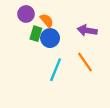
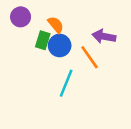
purple circle: (26, 14) -> (21, 17), moved
orange line: (85, 62) -> (90, 57), moved

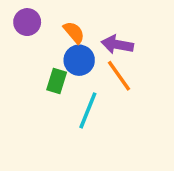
purple arrow: (104, 36) -> (117, 45), moved
green rectangle: (43, 40) -> (57, 81), moved

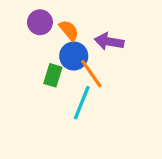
purple circle: (27, 22) -> (40, 22), moved
orange line: (119, 76) -> (91, 74), moved

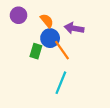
purple circle: (40, 22) -> (19, 15), moved
cyan line: (82, 103) -> (61, 83), moved

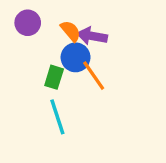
purple arrow: (74, 28) -> (92, 36), moved
cyan line: (61, 83) -> (57, 117), moved, turned -40

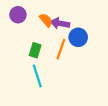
blue circle: (76, 57) -> (78, 37), moved
orange line: (94, 76) -> (61, 49), turned 54

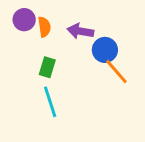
orange semicircle: (46, 20) -> (44, 27), moved, turned 32
orange line: (61, 49) -> (116, 72), moved, turned -60

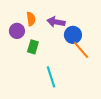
purple circle: (24, 20) -> (17, 31), moved
cyan line: (50, 102) -> (51, 77), moved

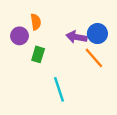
purple arrow: (56, 22) -> (76, 37), moved
blue circle: (73, 35) -> (97, 34), moved

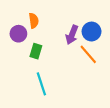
purple arrow: (76, 37) -> (72, 35), turned -78
cyan line: (59, 89) -> (41, 84), moved

